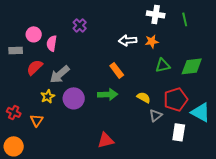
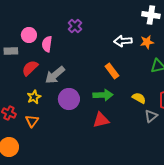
yellow star: (48, 96) -> (34, 97), moved
red triangle: (106, 140) -> (101, 120), moved

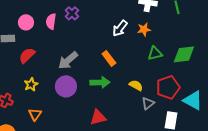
white arrow: (123, 41) -> (120, 28), turned -48
pink semicircle: (47, 44) -> (51, 21), moved
gray arrow: (55, 75) -> (68, 60), moved
red triangle: (101, 120) -> (98, 117), moved
orange triangle: (32, 121) -> (35, 114), moved

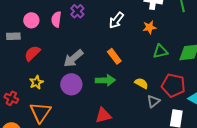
white arrow: (120, 28) -> (116, 20), moved
red pentagon: (168, 87) -> (173, 85), turned 30
orange triangle: (35, 114) -> (40, 112), size x1.6

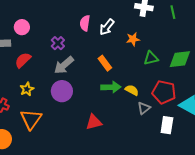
purple cross: (77, 11) -> (58, 43), moved
pink semicircle: (56, 19) -> (85, 23), moved
orange star: (149, 27) -> (133, 39), moved
green arrow: (105, 80) -> (111, 87), moved

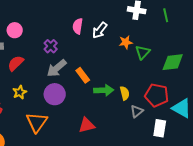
green triangle: (151, 58) -> (143, 52), moved, turned -35
orange rectangle: (105, 63) -> (83, 75), moved
yellow semicircle: (132, 90) -> (125, 93), turned 48
orange triangle: (31, 119) -> (37, 122), moved

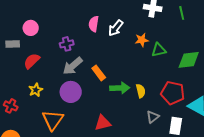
purple cross: (51, 46) -> (67, 44), turned 32
green triangle: (143, 52) -> (159, 50), turned 35
gray triangle: (137, 111) -> (153, 117), moved

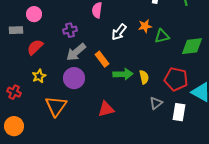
white arrow: (116, 28) -> (119, 32), moved

